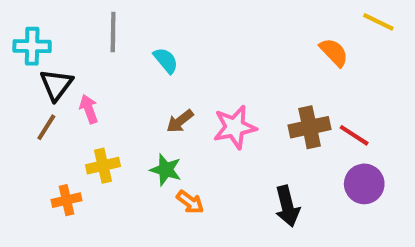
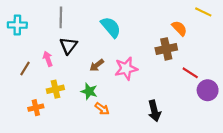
cyan semicircle: (166, 60) -> (111, 27), moved, size x1.5
black triangle: (56, 85) -> (68, 46), moved
brown cross: (310, 127) -> (166, 49), moved
purple circle: (364, 184) -> (208, 90), moved

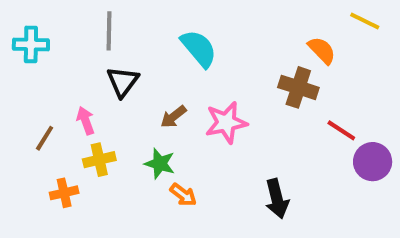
brown cross: (166, 49) -> (298, 87), turned 30
pink arrow: (48, 59) -> (86, 121), moved
brown line: (25, 68) -> (45, 138), moved

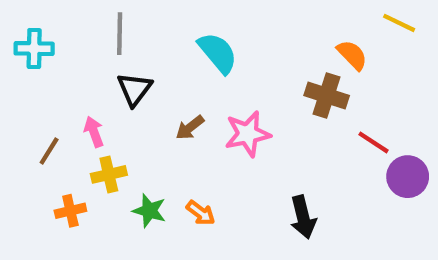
green star: (160, 164) -> (149, 211), moved

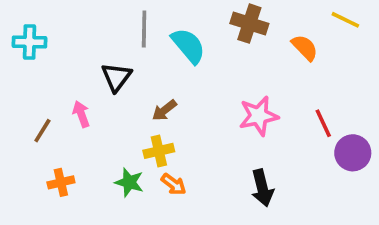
gray line: (120, 34) -> (144, 29), moved
brown cross: (327, 95) -> (249, 24), moved
pink star: (248, 134) -> (259, 116), moved
red line: (374, 142) -> (323, 123), turned 32
yellow cross: (109, 174) -> (159, 151), moved

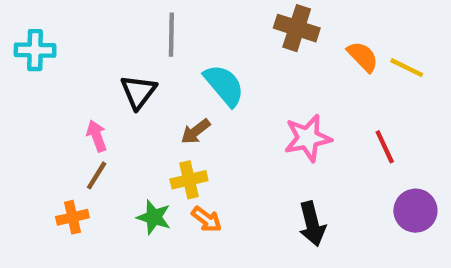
yellow line: (345, 20) -> (407, 68), moved
cyan semicircle: (188, 46) -> (224, 85), moved
brown line: (42, 131) -> (97, 175), moved
purple circle: (353, 153) -> (415, 211), moved

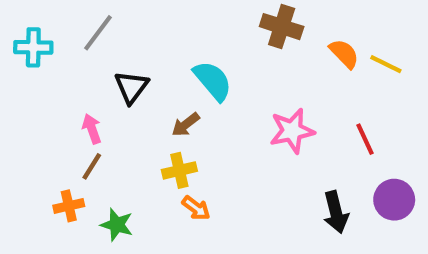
gray line: (171, 35) -> (98, 33), moved, turned 36
green star: (154, 217) -> (117, 225), moved
black arrow: (312, 224) -> (336, 212), moved

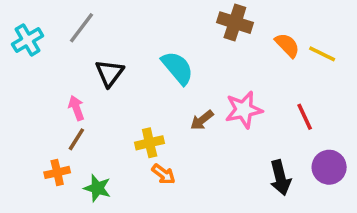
cyan cross: (33, 47) -> (28, 40), turned -32
brown arrow: (186, 125) -> (202, 120), moved

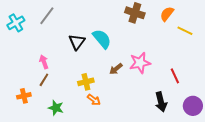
orange semicircle: (287, 45) -> (167, 14), moved, turned -98
black triangle: (109, 73) -> (77, 42), moved
red line: (305, 117) -> (175, 76), moved
purple circle: (329, 167) -> (193, 106), moved
orange cross: (57, 172) -> (24, 96), moved

